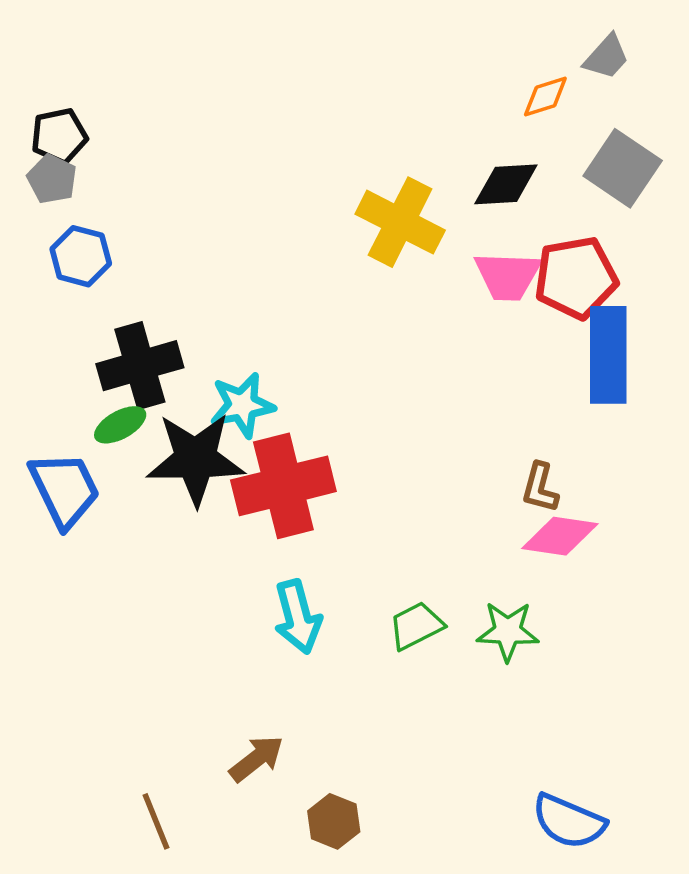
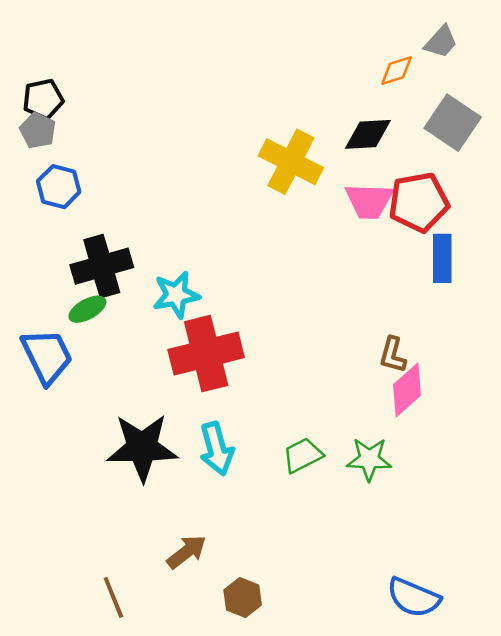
blue rectangle: (608, 355) -> (442, 258), size x0.7
black star: (196, 459) -> (142, 447), moved
pink diamond: (560, 536) -> (407, 390), turned -50

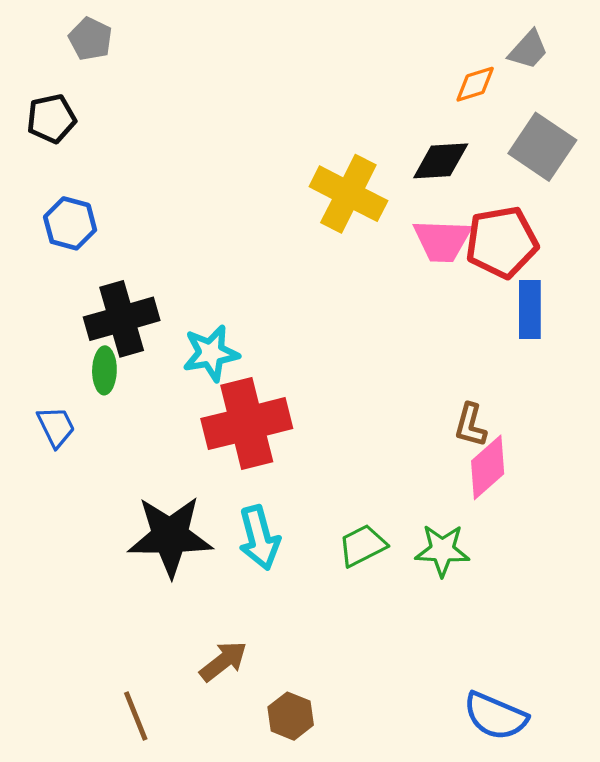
gray pentagon: (38, 130) -> (90, 39), moved
green ellipse: (87, 309) -> (104, 370), turned -60
blue trapezoid: (47, 356) -> (56, 427), size x0.6

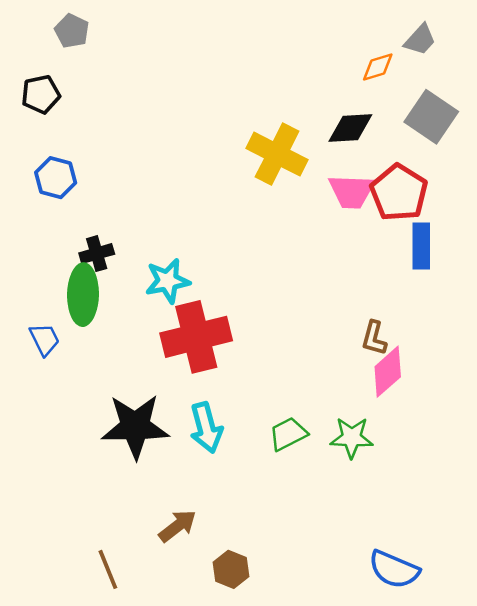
red pentagon: (502, 242) -> (399, 193), turned -30
black cross: (122, 319) -> (97, 254), size x0.6
green ellipse: (104, 370) -> (83, 295), size x1.6

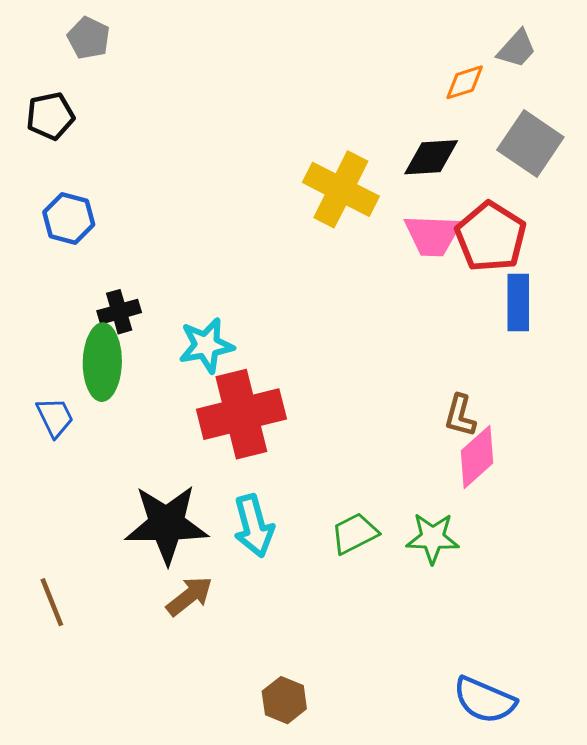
brown arrow: (178, 526) -> (189, 596), moved
brown line: (108, 569) -> (52, 602), moved

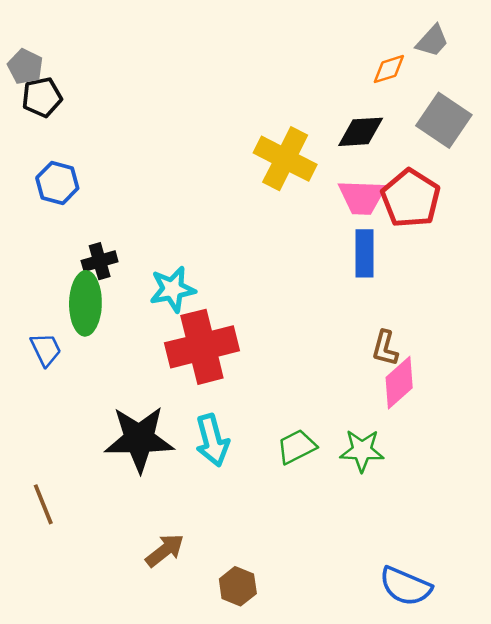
gray pentagon: (89, 38) -> (25, 67), moved
blue rectangle: (518, 303) -> (365, 253), moved
brown arrow: (189, 596) -> (165, 550), moved

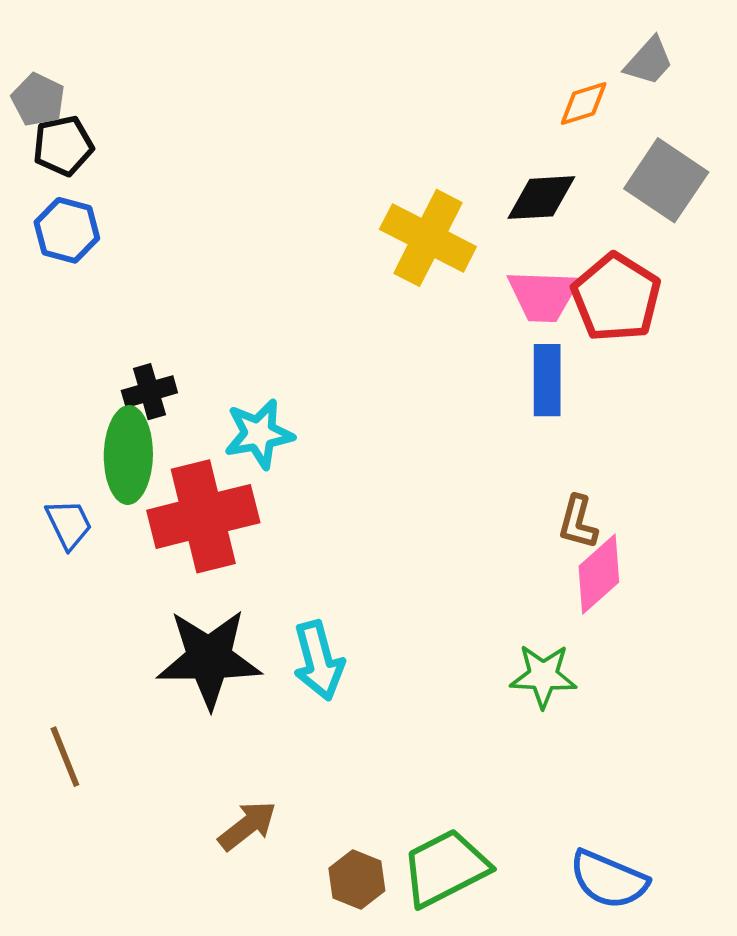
blue hexagon: (57, 183) -> (67, 230), moved
red cross: (202, 347) -> (203, 516), moved
green trapezoid: (297, 447) -> (445, 868), moved, size x1.5

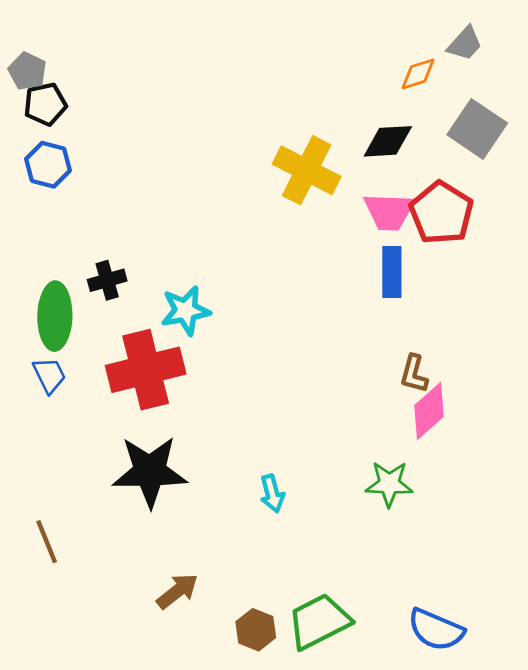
green ellipse: (128, 455) -> (55, 316), moved
cyan arrow: (319, 661) -> (272, 494), moved, size x0.7

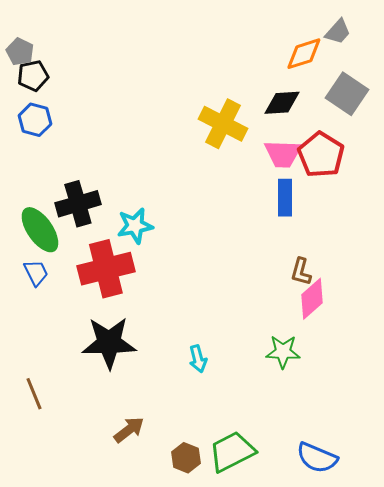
orange diamond: (418, 74) -> (304, 54), size x1.4
black cross: (107, 280) -> (78, 204), size x1.6
green ellipse: (55, 316) -> (40, 230), turned -36

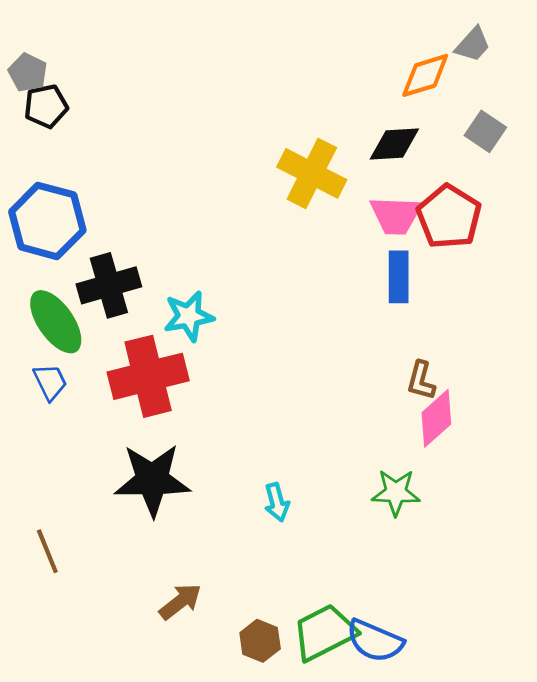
gray square: (347, 94) -> (485, 131), size x0.7
blue hexagon: (35, 120) -> (47, 221), moved, size x1.6
blue semicircle: (317, 458) -> (375, 641), moved

